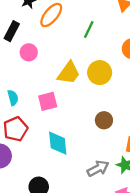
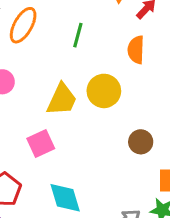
brown circle: (104, 120) -> (141, 142), moved

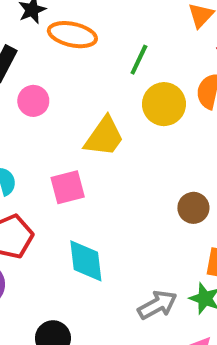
orange ellipse: (23, 25) -> (72, 35), turned 63
yellow circle: (104, 91) -> (164, 104), moved

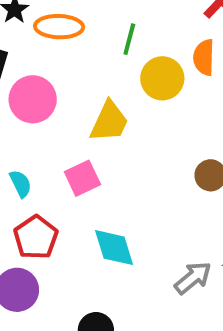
pink circle: (33, 101) -> (33, 99), size x1.5

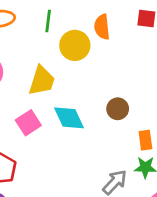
cyan diamond: (114, 248) -> (69, 118), moved

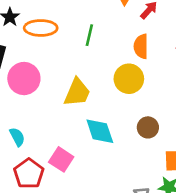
yellow circle: (75, 45) -> (129, 79), moved
pink square: (28, 123) -> (61, 159), moved, turned -30

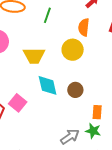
yellow trapezoid: (77, 92) -> (34, 56), turned 60
brown circle: (148, 127) -> (75, 90), moved

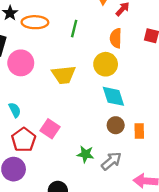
cyan diamond: (48, 85) -> (113, 96), moved
brown circle: (75, 90) -> (116, 125), moved
green star: (93, 131) -> (85, 154), moved

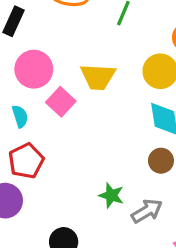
pink circle: (21, 63) -> (34, 69), moved
pink square: (50, 129) -> (61, 102), moved

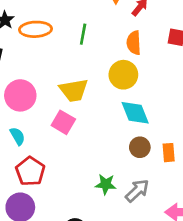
pink square: (61, 102) -> (63, 122), moved

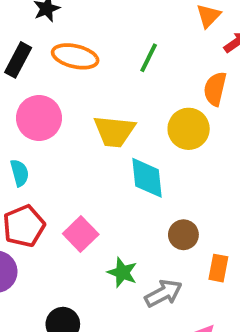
orange ellipse: (35, 29) -> (75, 56), moved
cyan diamond: (135, 113) -> (147, 178), moved
pink square: (63, 122) -> (81, 234), moved
orange rectangle: (169, 153) -> (218, 268), moved

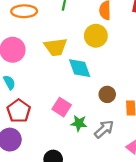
pink square: (81, 234) -> (62, 107), moved

